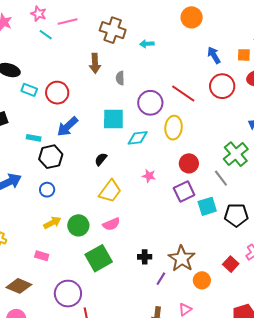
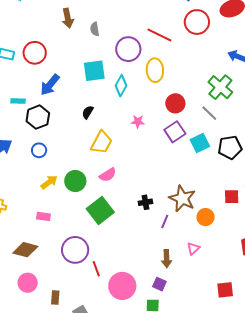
cyan diamond: (138, 138) -> (121, 86), turned -45
red square: (231, 264) -> (232, 197), turned -35

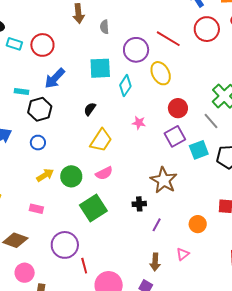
yellow ellipse: (155, 70) -> (161, 73), turned -30
brown star: (182, 198) -> (164, 180), moved
pink circle: (28, 283) -> (25, 273), moved

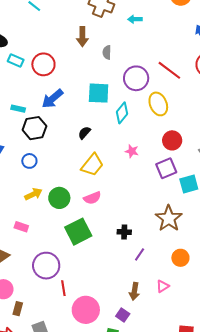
brown star: (164, 180) -> (169, 218), moved

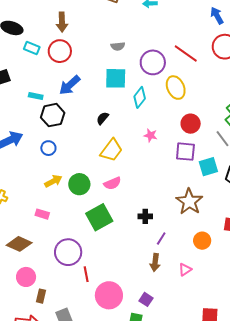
brown arrow: (82, 37) -> (62, 22), moved
gray semicircle: (107, 52) -> (118, 46), moved, turned -96
purple square: (166, 168) -> (185, 152), turned 30
brown arrow: (134, 291) -> (155, 262), moved

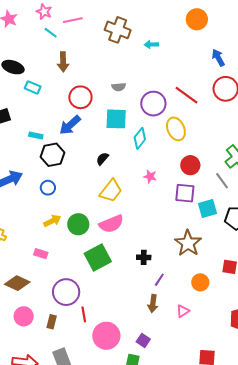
red circle: (60, 51) -> (80, 97), moved
pink semicircle: (112, 183) -> (111, 224), size x1.4
brown rectangle: (41, 296) -> (52, 322), moved

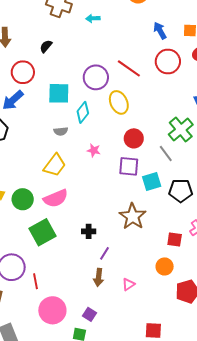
gray semicircle: (119, 87) -> (61, 131), moved
black semicircle: (102, 159) -> (46, 46), moved
orange circle: (200, 282) -> (165, 266), moved
red line: (84, 314) -> (35, 281), moved

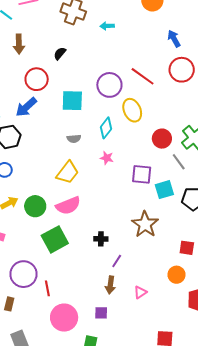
cyan diamond: (83, 112) -> (106, 128), moved
red circle: (134, 138) -> (162, 139), moved
purple square: (89, 314) -> (101, 313), moved, turned -32

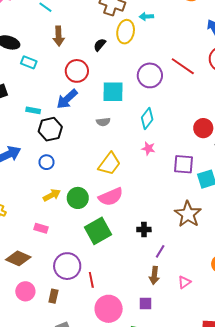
yellow ellipse: (132, 110) -> (126, 32), moved, turned 35
gray semicircle: (74, 139) -> (103, 122), moved

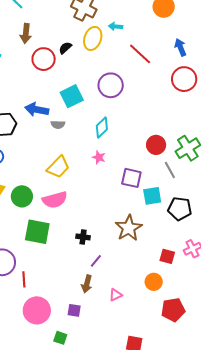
red line: (183, 66) -> (140, 54), moved
red circle: (77, 71) -> (44, 59), moved
cyan square: (113, 92) -> (72, 96), turned -35
blue arrow: (67, 99) -> (37, 110), moved, turned 45
green square: (98, 231) -> (37, 232), turned 32

